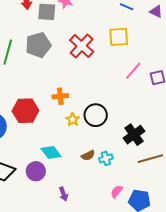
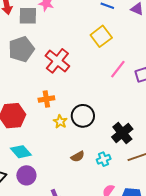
yellow square: (119, 37) -> (101, 36), turned -30
red cross: (82, 46) -> (57, 61), moved
cyan diamond: (51, 152) -> (21, 152), moved
cyan cross: (106, 158) -> (104, 159), moved

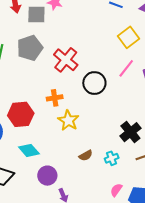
yellow square: (101, 36) -> (128, 37), moved
black circle: (83, 116) -> (94, 83), moved
yellow star: (60, 122) -> (68, 120), size x1.5
purple circle: (26, 175) -> (47, 176), moved

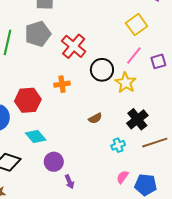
yellow star: (68, 120) -> (126, 83), moved
brown semicircle: (86, 155) -> (95, 118), moved

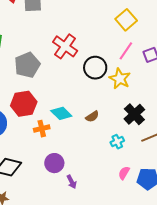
gray pentagon: (38, 34) -> (27, 65), moved
orange cross: (62, 84) -> (42, 129), moved
cyan diamond: (36, 136) -> (61, 113), moved

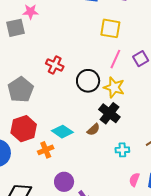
yellow square: (126, 20) -> (110, 28), turned -30
red cross: (65, 46) -> (55, 65), size x0.7
black cross: (134, 114) -> (109, 113), moved
cyan cross: (117, 142) -> (122, 150), turned 32

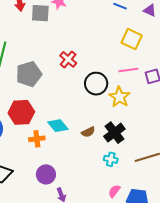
pink line: (115, 59) -> (128, 70), turned 42
black cross: (109, 113) -> (114, 133), moved

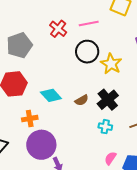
pink line: (128, 70) -> (89, 24), moved
orange cross: (37, 139) -> (30, 119), moved
purple circle: (46, 174) -> (41, 145), size x1.5

